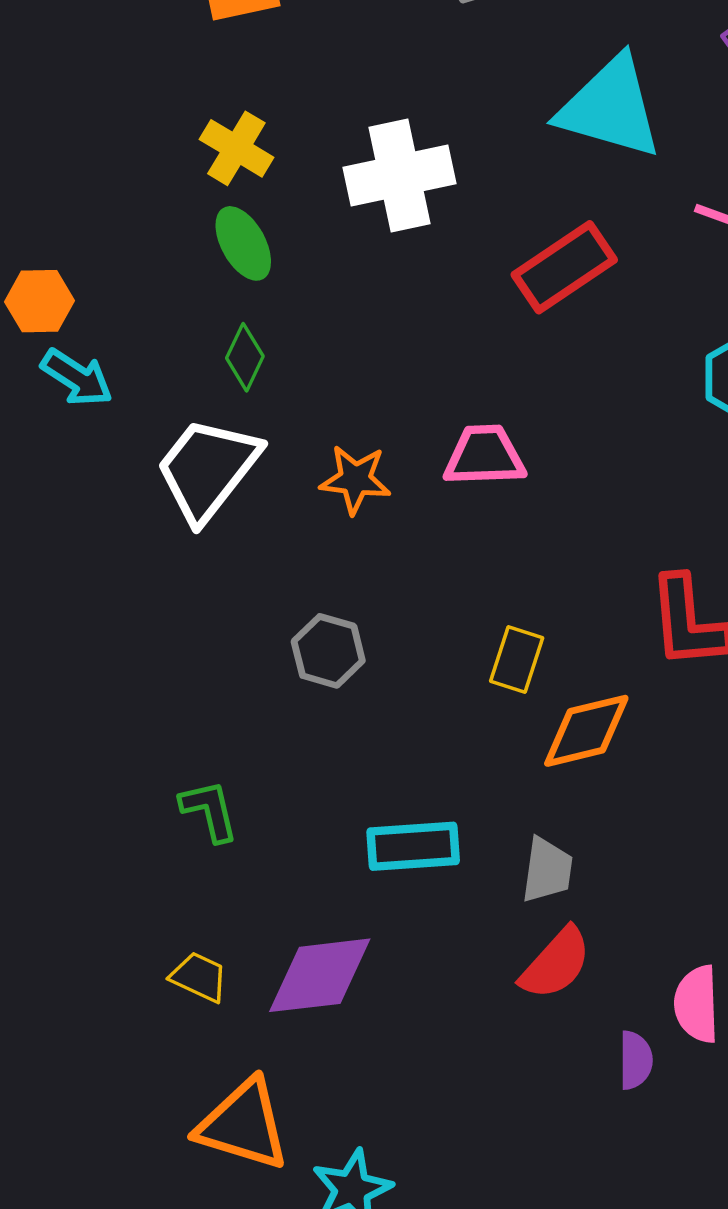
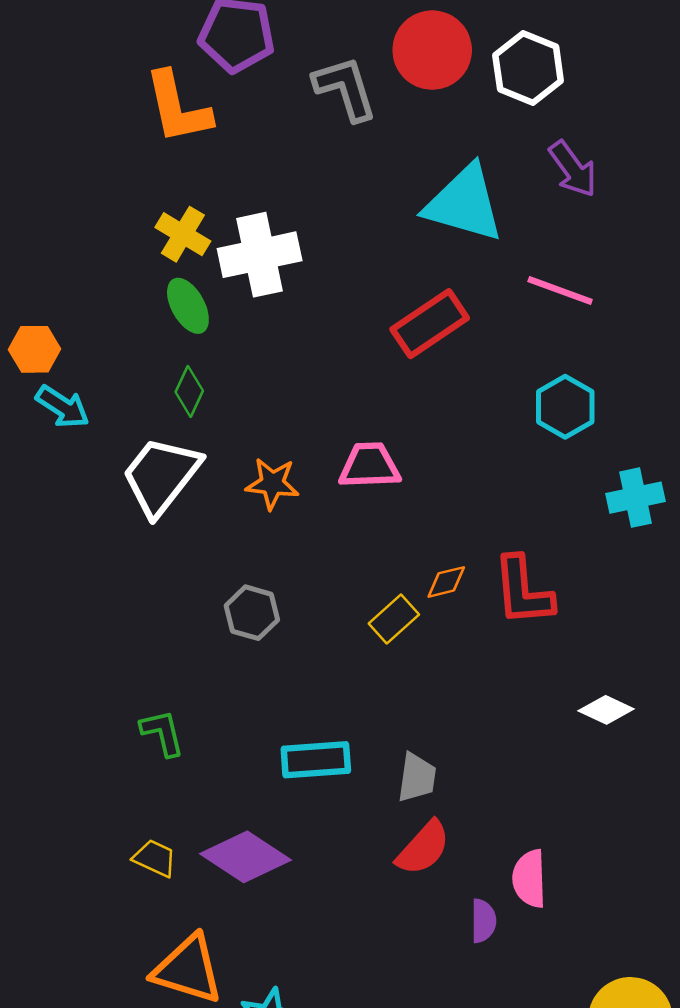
white cross: (399, 175) -> (260, 255), moved
yellow rectangle: (517, 659) -> (394, 619), turned 30
orange diamond: (586, 731) -> (446, 582), moved, size x0.6
purple diamond: (320, 975) -> (246, 857), turned 40

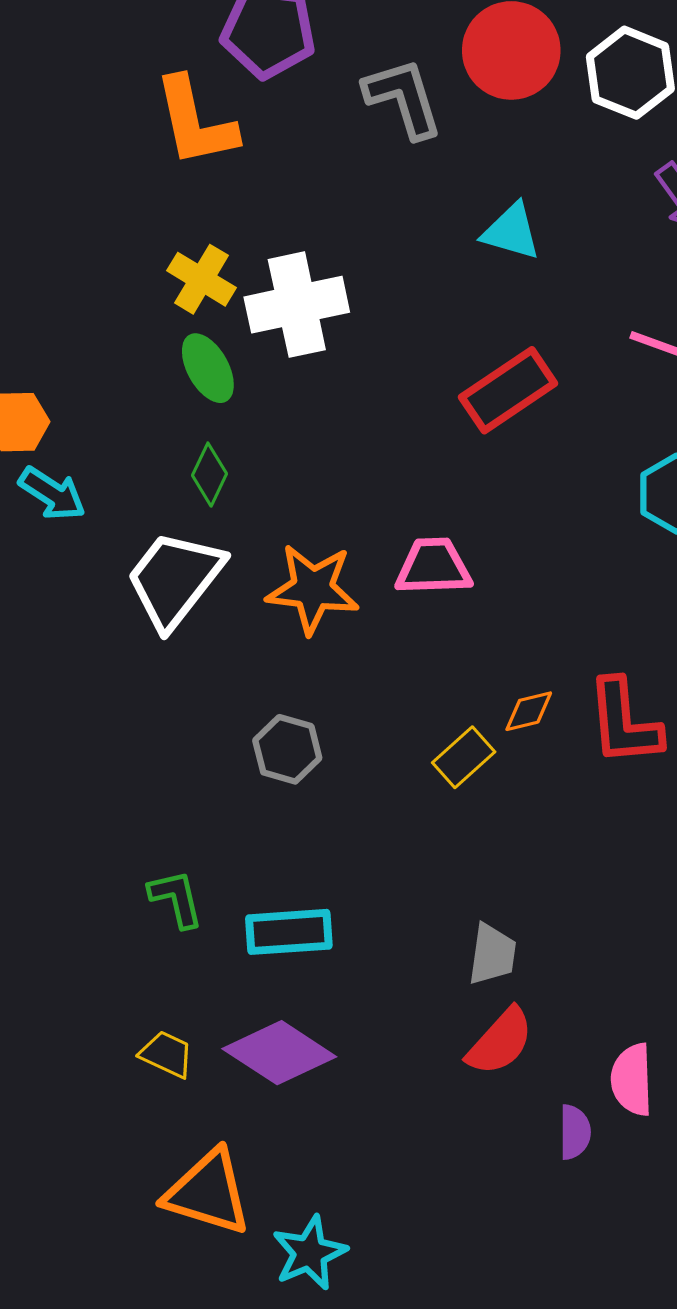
cyan triangle: (464, 203) -> (511, 232), moved, size x0.6
orange star: (272, 484) -> (313, 589), size x1.4
cyan rectangle: (316, 760) -> (289, 932), moved

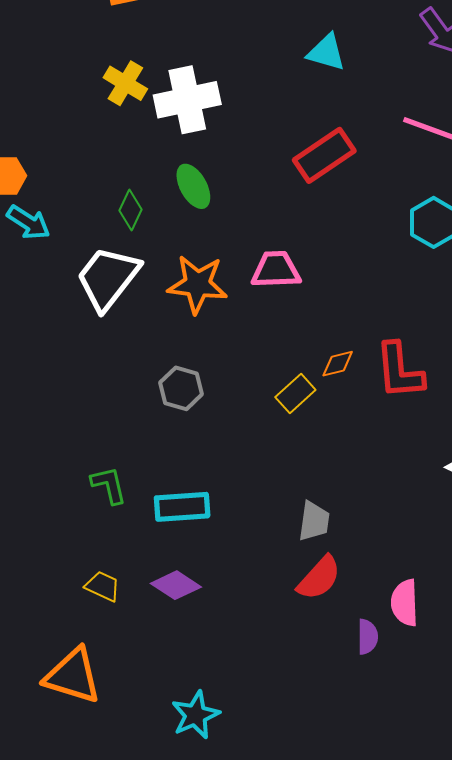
green ellipse: (208, 368) -> (193, 186), moved
purple diamond: (279, 1053) -> (176, 585), size x0.7
orange triangle: (208, 1192) -> (73, 676), moved

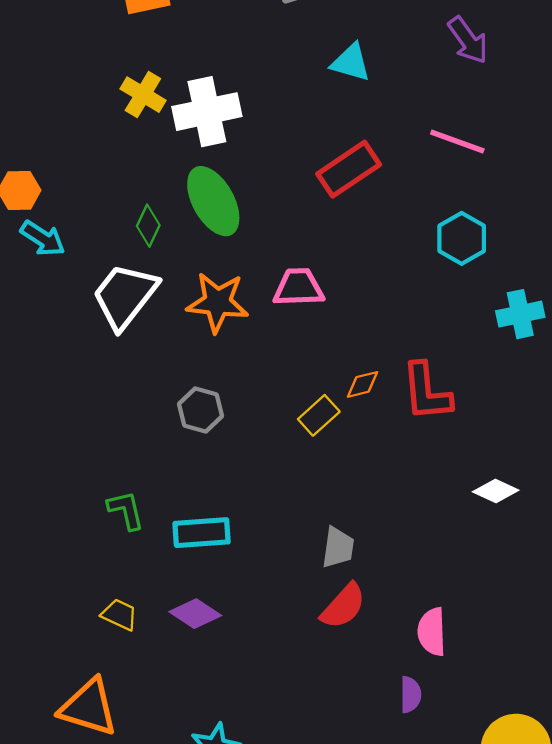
green ellipse: (193, 186) -> (213, 201), size x1.5
purple semicircle: (368, 637) -> (410, 695), moved

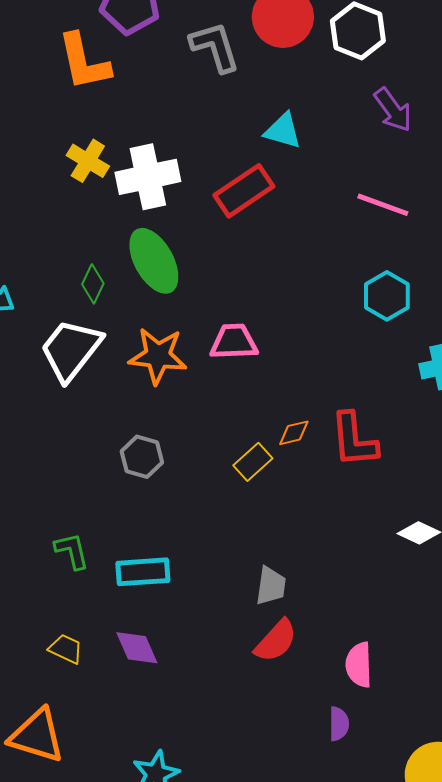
red rectangle: (349, 169) -> (244, 191), moved
purple diamond: (195, 614) -> (137, 648), turned 33

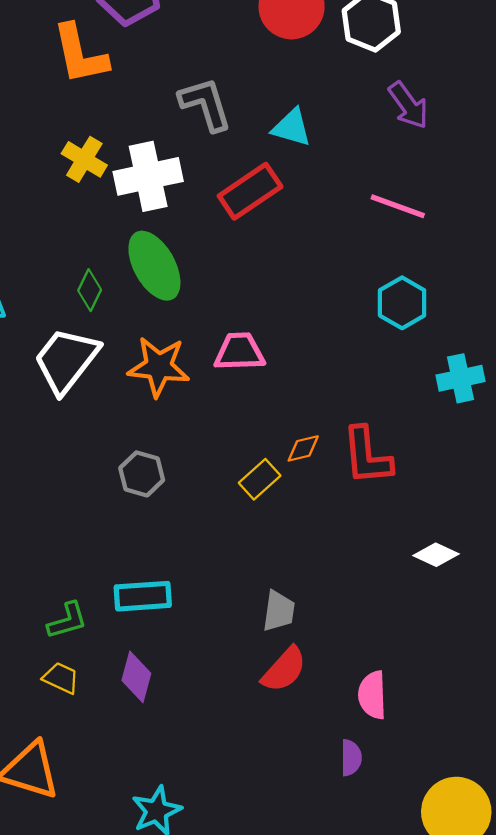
gray L-shape: (215, 47) -> (205, 104), moved
green L-shape: (72, 551) -> (67, 621), moved, turned 87
purple diamond: (137, 648) -> (136, 677), turned 39

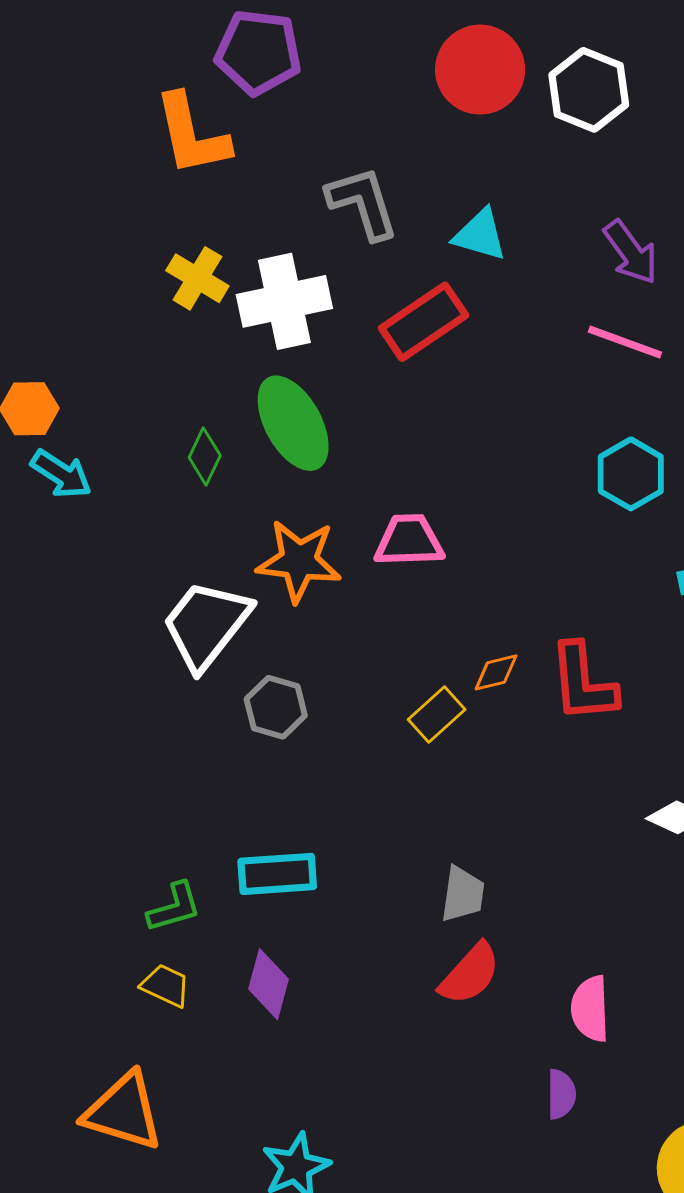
purple arrow: (408, 105) -> (631, 252), moved
white trapezoid: (66, 360) -> (206, 625), moved

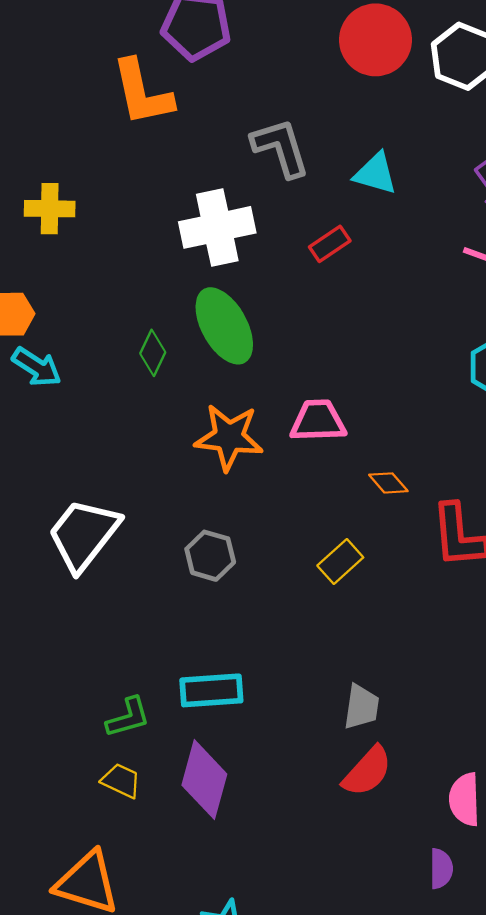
yellow cross: (197, 278) -> (50, 209), moved, turned -30
red rectangle: (424, 322) -> (330, 244), size x0.6
white trapezoid: (206, 625) -> (84, 535), moved
orange diamond: (496, 672) -> (388, 483), moved, turned 63
purple diamond: (268, 984) -> (204, 780), size x1.4

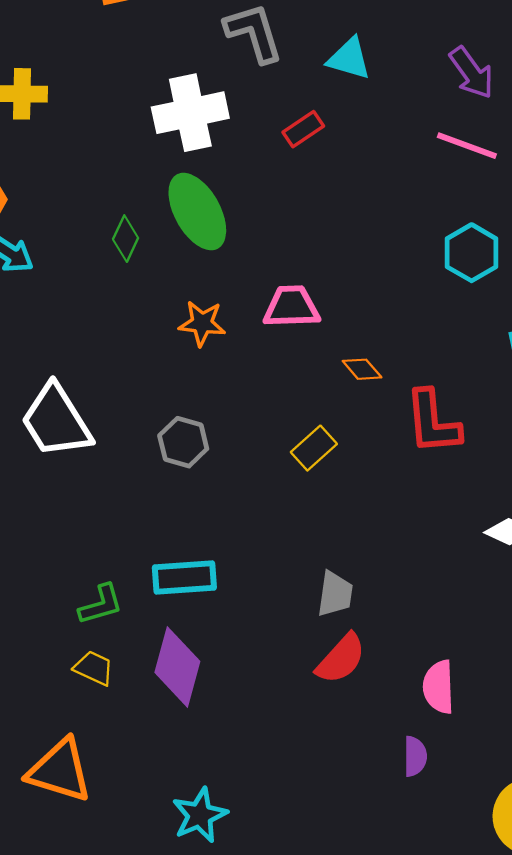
orange star: (229, 437) -> (202, 323), size x0.7
white trapezoid: (84, 535) -> (56, 421), turned -70

